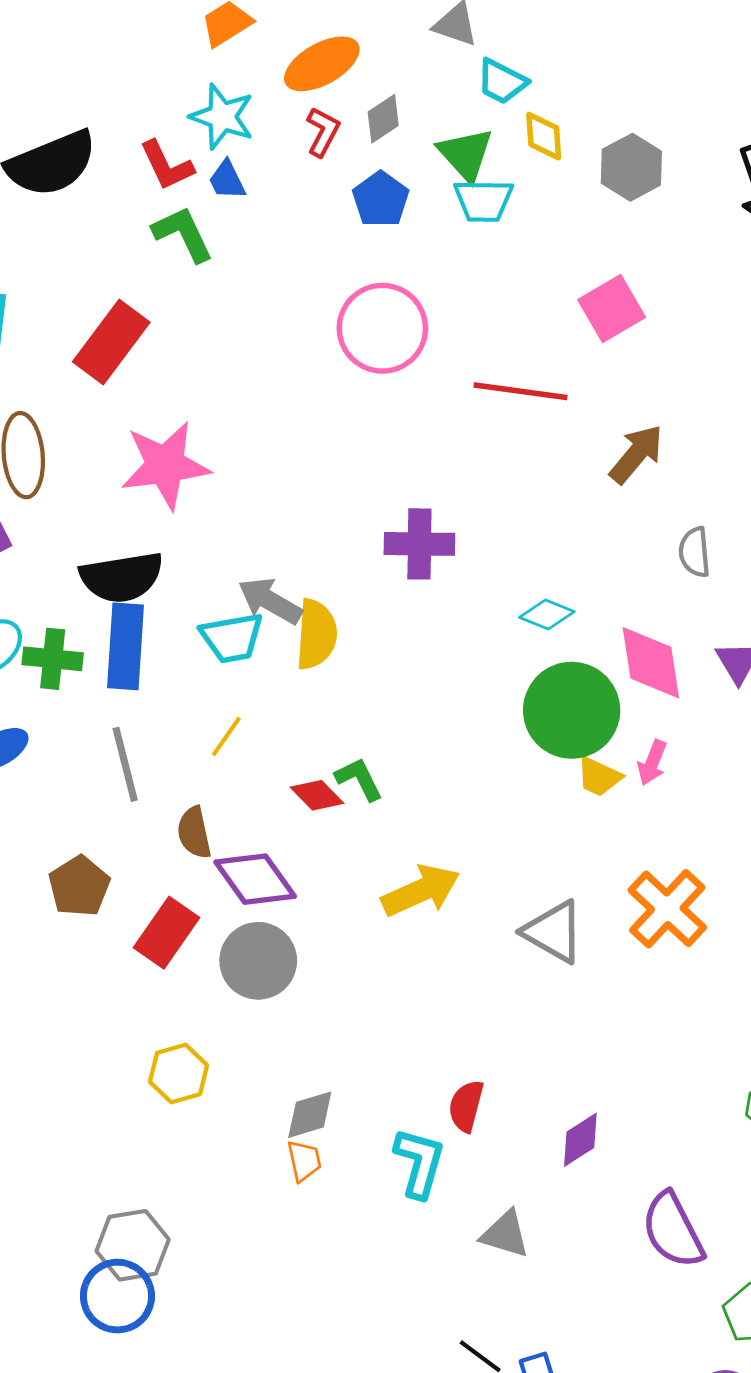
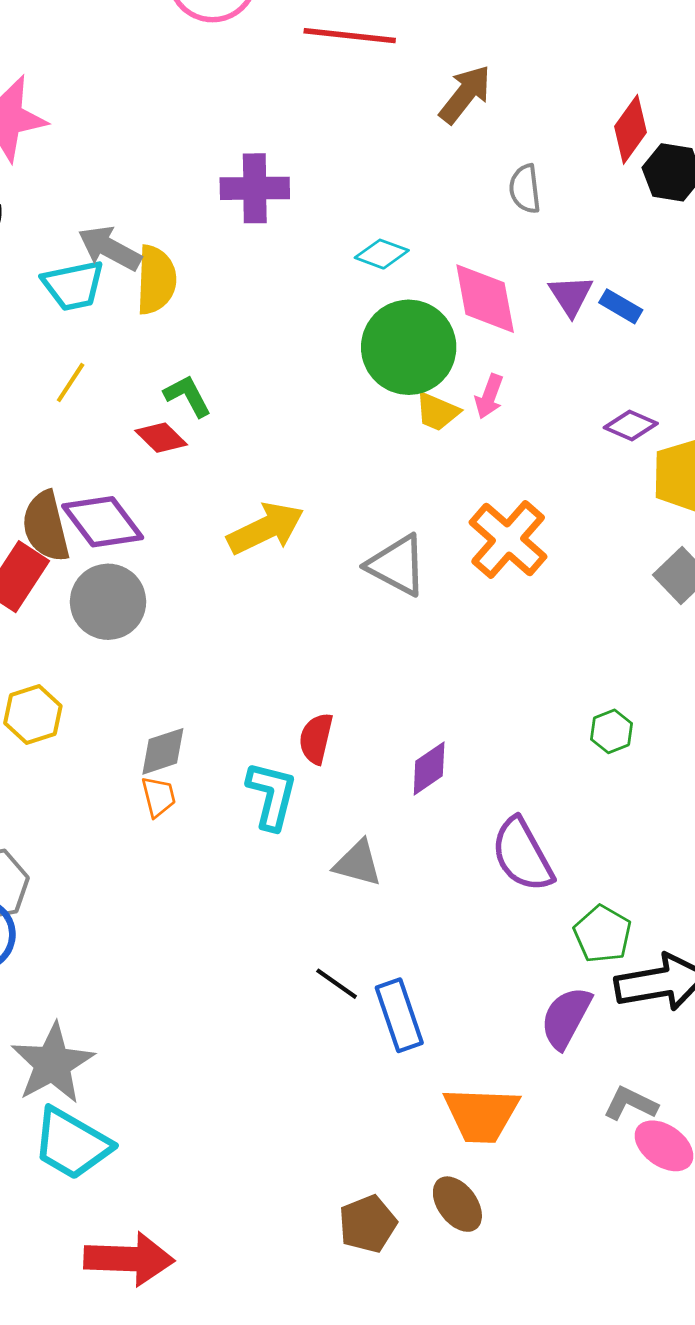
green L-shape: (359, 779) -> (188, 396), moved
brown semicircle: (194, 833) -> (46, 526), moved, size x1.4

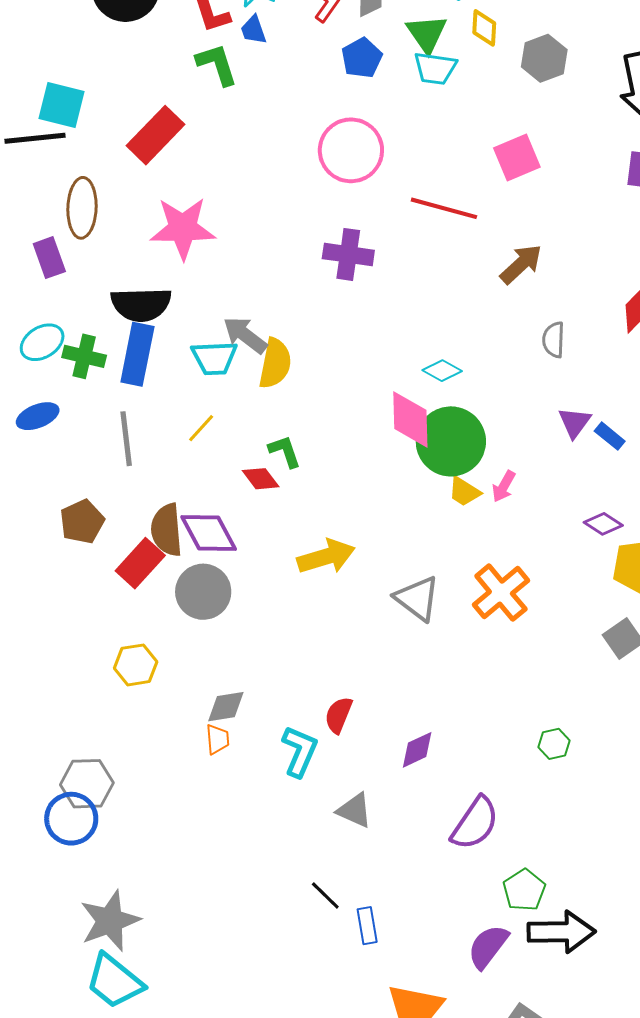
purple cross: (255, 188) -> (348, 254), moved
pink diamond: (485, 299) -> (410, 419), moved
purple semicircle: (522, 855) -> (475, 823), turned -126
blue rectangle: (399, 1015) -> (367, 926), size x0.7

